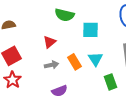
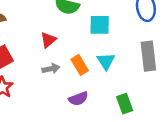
green rectangle: (110, 82) -> (125, 104), moved
purple semicircle: (59, 91) -> (78, 99), moved

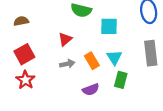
green rectangle: (125, 104) -> (121, 80), moved, turned 35

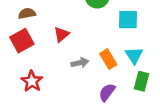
red triangle: (65, 39) -> (61, 34), moved
red square: (24, 54) -> (22, 41), moved
purple semicircle: (91, 90) -> (107, 92), turned 147

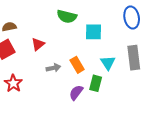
cyan triangle: (134, 55) -> (108, 63), moved
green rectangle: (142, 81) -> (96, 83), moved

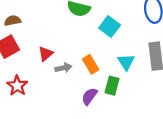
cyan square: (94, 32) -> (110, 26), turned 36
red triangle: (38, 44) -> (46, 54), moved

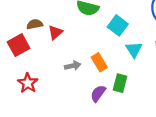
brown semicircle: (13, 21) -> (35, 24), moved
red triangle: (46, 54) -> (55, 32), moved
cyan triangle: (126, 62) -> (134, 50), moved

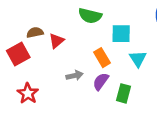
cyan square: (118, 25) -> (121, 34), turned -36
orange rectangle: (99, 62) -> (102, 58), moved
purple semicircle: (98, 93) -> (101, 81), moved

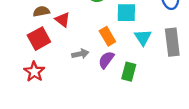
red triangle: (57, 41) -> (63, 20), turned -42
red square: (18, 54) -> (39, 39), moved

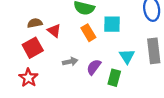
orange rectangle: (107, 36) -> (88, 33), moved
cyan triangle: (143, 37) -> (127, 56), moved

